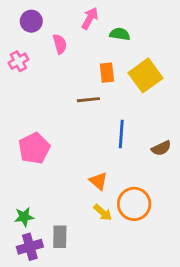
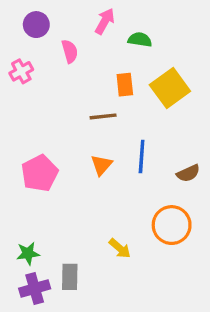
orange triangle: (98, 181) -> (101, 165), moved, turned 30
orange circle: (134, 204) -> (172, 225), moved

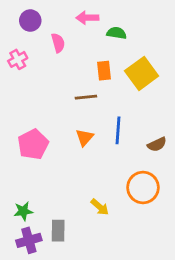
pink arrow: (105, 21) -> (87, 18), turned -120

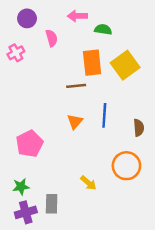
orange rectangle: (104, 71) -> (92, 63), size x1.5
pink pentagon: (33, 144) -> (29, 144), moved
brown semicircle: (157, 144) -> (139, 128), turned -70

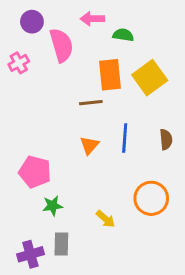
pink semicircle: (52, 38) -> (61, 45), size x1.6
brown semicircle: (139, 128) -> (166, 139), moved
pink pentagon: (29, 144) -> (35, 172), turned -30
green star: (21, 187) -> (53, 206), moved

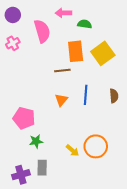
purple circle: (32, 22) -> (13, 15), moved
orange circle: (151, 198) -> (96, 146), moved

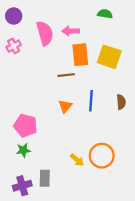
pink arrow: (63, 13) -> (71, 31), moved
green semicircle: (85, 24) -> (105, 14), moved
yellow square: (103, 53) -> (109, 57), turned -35
green star: (36, 141) -> (23, 150), moved

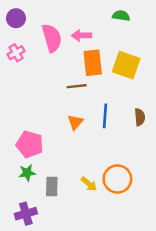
gray rectangle: (45, 178) -> (52, 186), moved

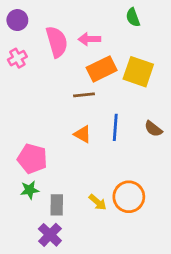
green semicircle: (121, 16) -> (133, 17), turned -119
orange rectangle: (93, 63) -> (102, 69), turned 70
brown semicircle: (140, 117) -> (153, 129), turned 133
orange triangle: (75, 122) -> (83, 134), turned -42
purple cross: (26, 214) -> (50, 235), moved, turned -30

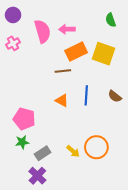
green semicircle: (133, 17) -> (111, 20), moved
gray rectangle: (57, 205) -> (43, 153), turned 56

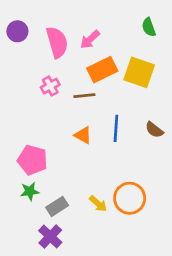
purple circle: (13, 15) -> (17, 31), moved
pink arrow: (67, 29) -> (90, 39), turned -42
pink cross: (13, 43) -> (50, 86), moved

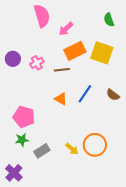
purple circle: (17, 31) -> (13, 59), moved
pink semicircle: (57, 42) -> (42, 16), moved
blue line: (116, 128) -> (85, 94), turned 30
purple cross: (50, 237) -> (14, 173), moved

